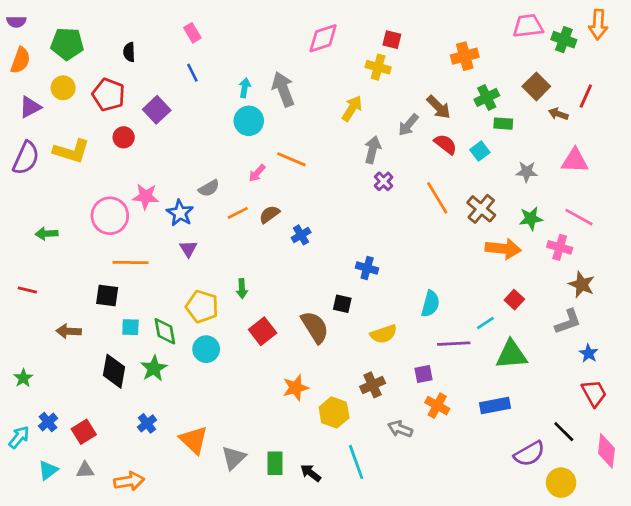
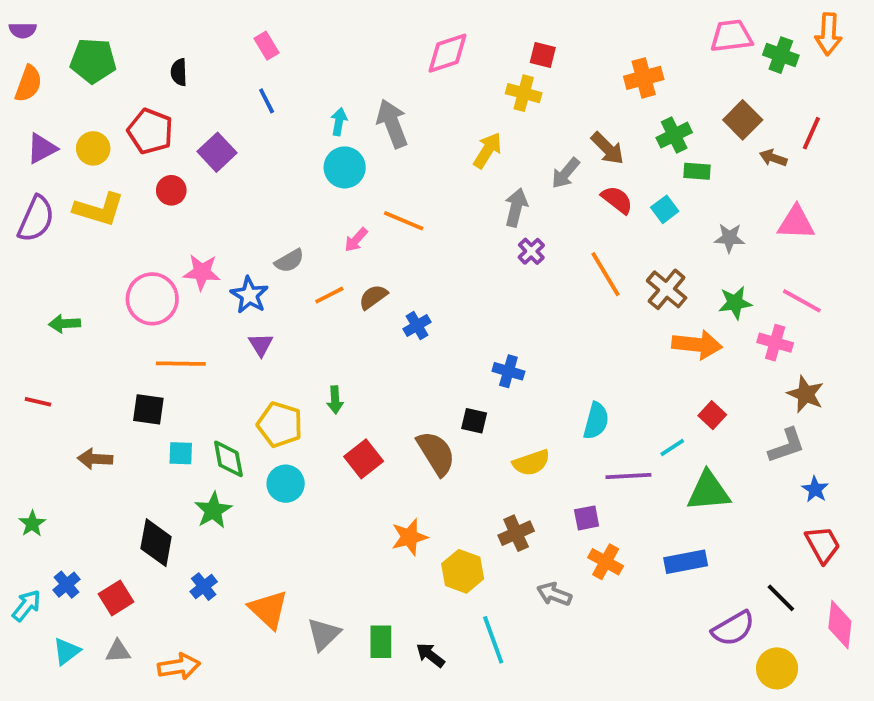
yellow circle: (63, 88) -> (93, 148), moved
black diamond: (114, 371) -> (156, 543), moved

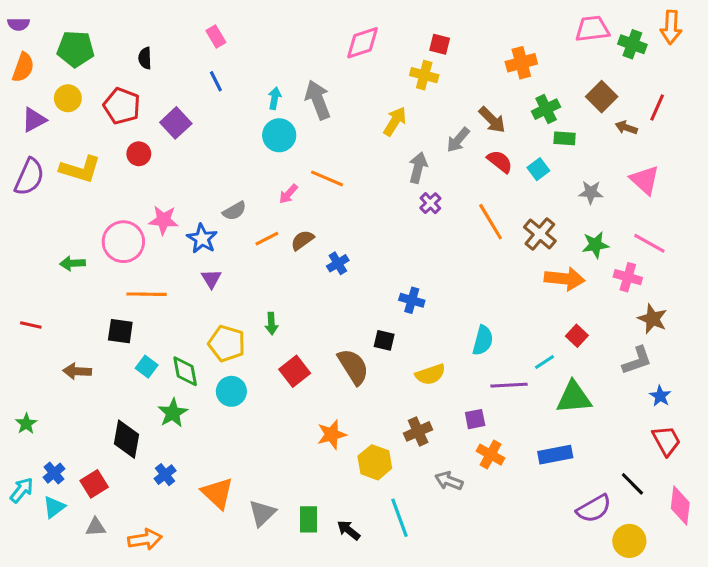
yellow circle: (93, 148) -> (68, 98), moved
pink triangle: (796, 223) -> (645, 180), turned 40
green arrow: (65, 324) -> (72, 263), moved
cyan square: (181, 453) -> (147, 367), turned 35
cyan triangle: (66, 651) -> (54, 507), moved

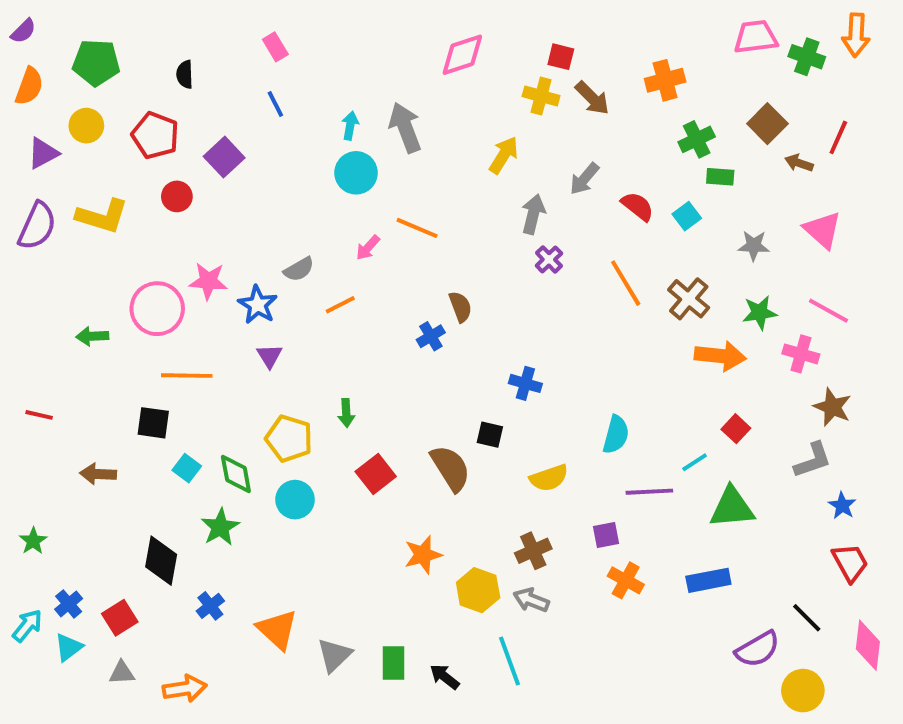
purple semicircle: (19, 24) -> (23, 31), turned -45
brown arrow: (492, 120) -> (592, 98), moved
brown semicircle: (302, 240) -> (460, 307), moved, turned 105
gray arrow: (449, 481) -> (531, 600), moved

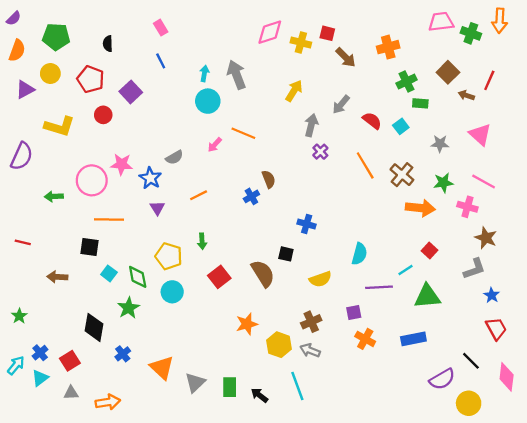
yellow cross: (541, 96) -> (301, 42), moved
purple semicircle: (37, 226) -> (22, 156), moved
orange line: (340, 305) -> (199, 195), moved

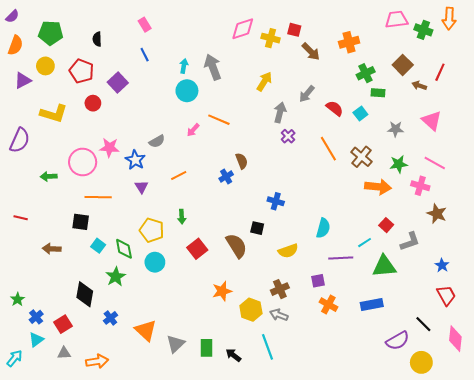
gray L-shape: (474, 269) -> (410, 242), moved
green star: (19, 316) -> (18, 299), moved
cyan arrow: (16, 365) -> (14, 358), moved

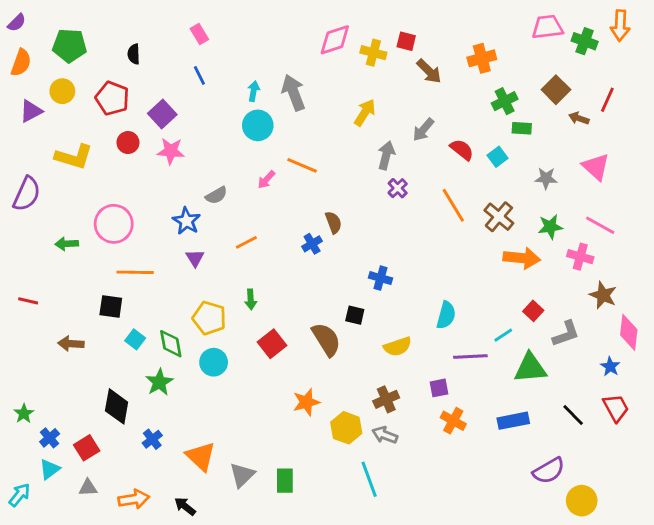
pink star: (109, 148) -> (171, 151), moved
black line: (423, 324) -> (573, 415), moved
pink diamond: (455, 339) -> (629, 332), moved
black arrow: (233, 355) -> (185, 506), moved

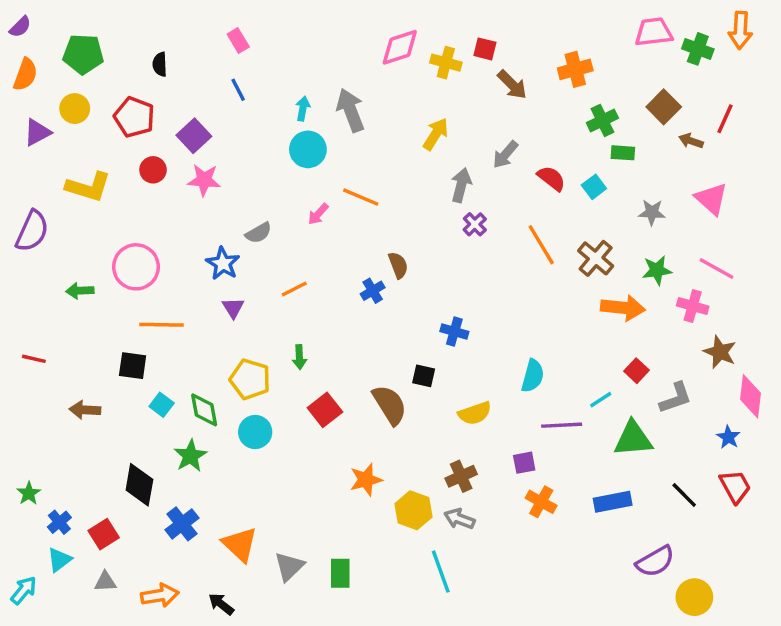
blue cross: (152, 439) -> (182, 524), size x1.4

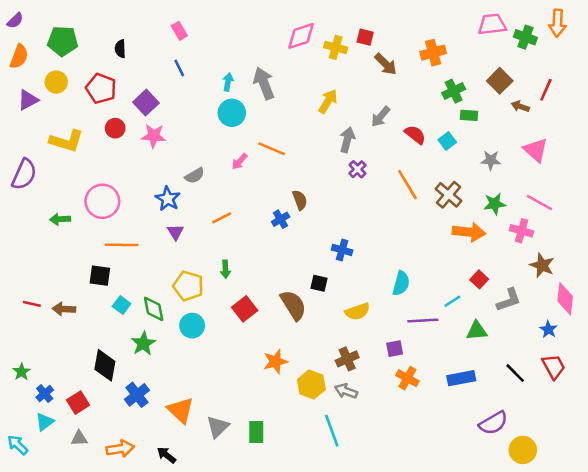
red line: (34, 359) -> (32, 304), moved
green triangle: (633, 439) -> (477, 331), size x0.7
cyan arrow: (24, 590) -> (18, 445), turned -85

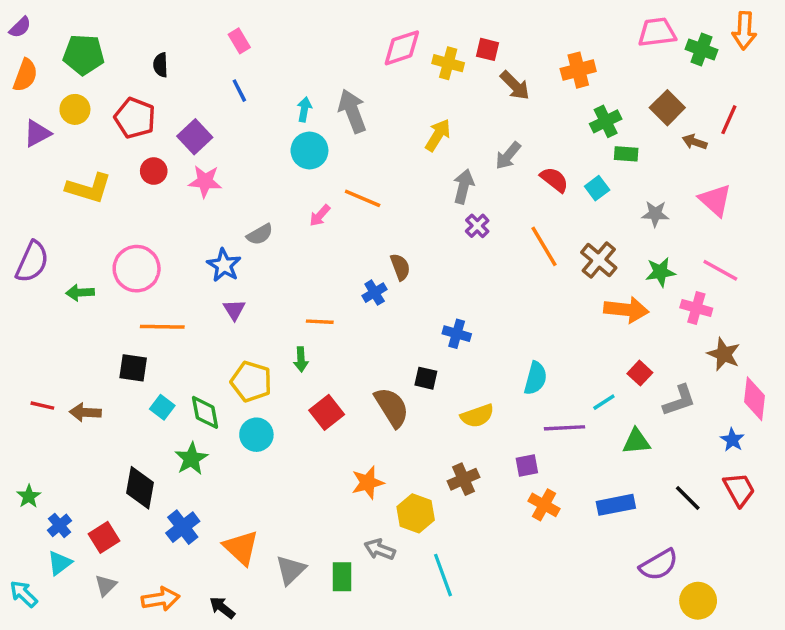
purple semicircle: (24, 174) -> (32, 262), moved
orange line: (222, 218) -> (320, 322), moved, turned 30
gray arrow: (346, 391) -> (380, 549), moved
gray triangle: (79, 438) -> (106, 585), turned -42

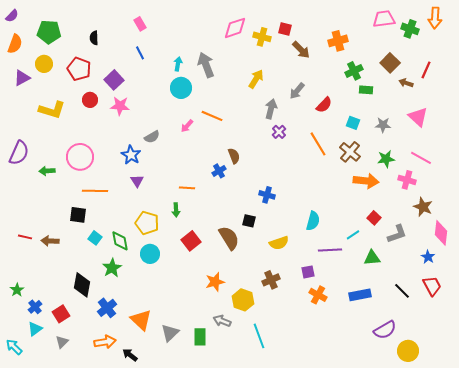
red semicircle: (554, 180) -> (324, 105), turned 96
cyan square: (597, 188) -> (353, 123), moved, turned -32
orange arrow: (161, 599) -> (105, 342), moved

